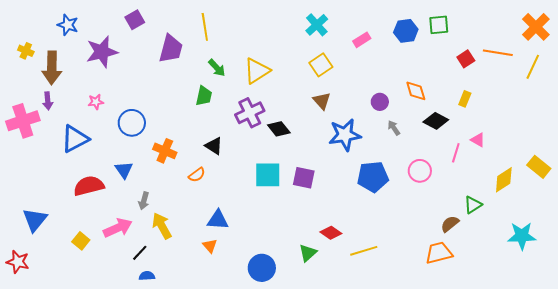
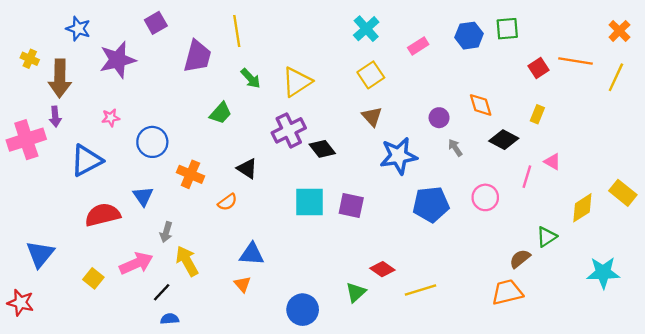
orange cross: (536, 27) -> (619, 31), size x0.7
green trapezoid: (204, 96) -> (221, 113), moved, turned 30

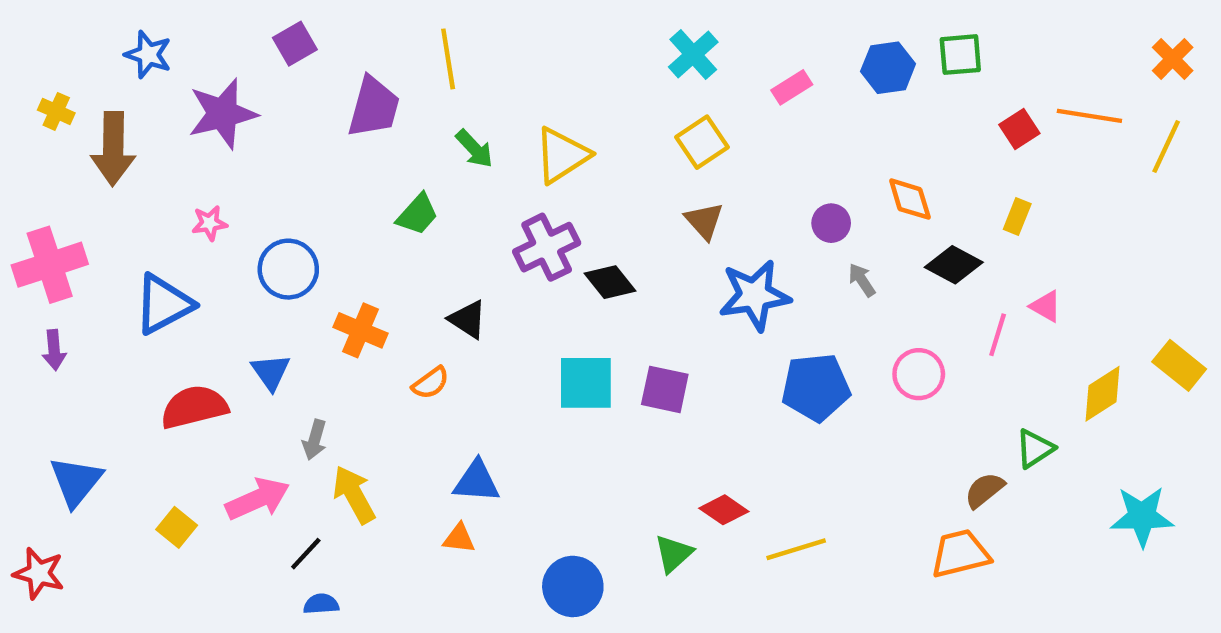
purple arrow: (55, 117) -> (54, 350), moved
orange triangle: (242, 284) -> (459, 538), turned -42

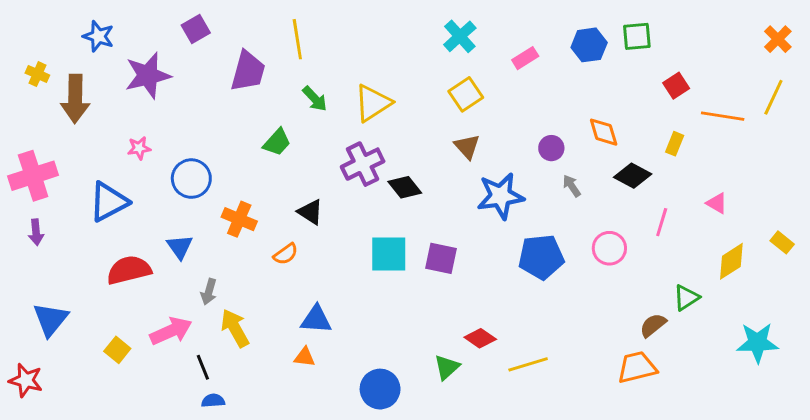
orange line: (1089, 116) -> (723, 116), moved
pink triangle: (1046, 306) -> (717, 203), moved
yellow rectangle: (1179, 365) -> (782, 242), size x0.7
black line: (306, 554) -> (203, 367), turned -65

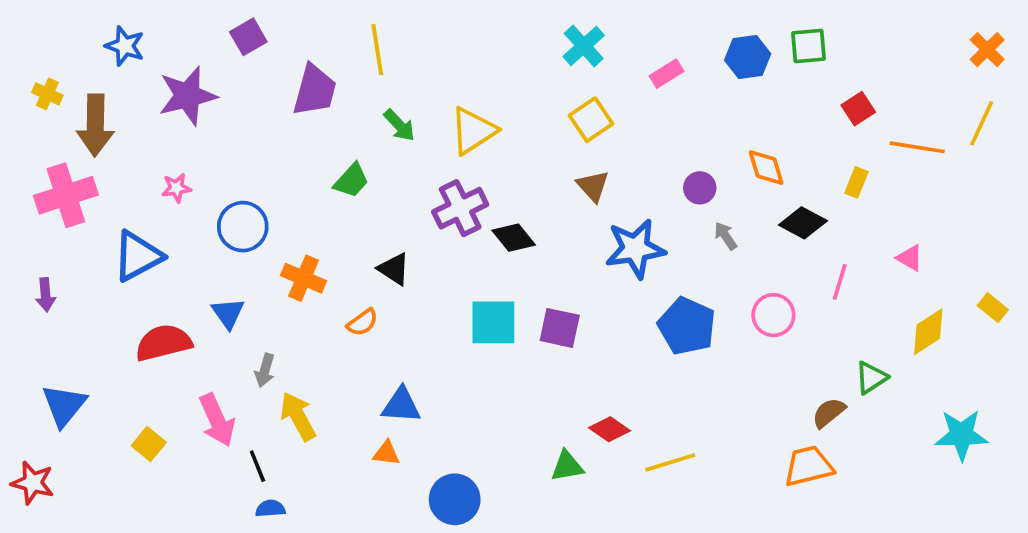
pink cross: (33, 176) -> (66, 195), moved
blue pentagon: (541, 257) -> (687, 326), turned 30
pink arrow: (171, 331) -> (217, 420), turned 90
green triangle: (447, 367) -> (567, 466), turned 32
blue circle: (380, 389) -> (455, 499), moved

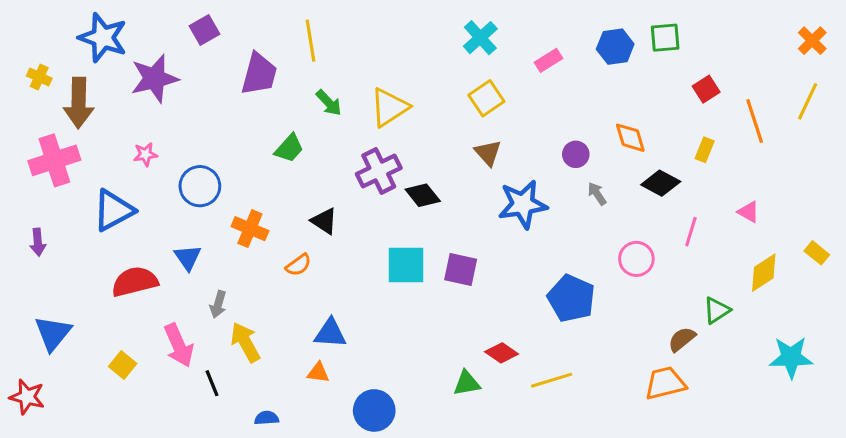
blue star: (125, 46) -> (103, 38), size x1.5
orange line: (917, 147) -> (755, 121), turned 63
blue pentagon: (687, 326) -> (571, 298), moved
blue semicircle: (270, 509) -> (267, 418), moved

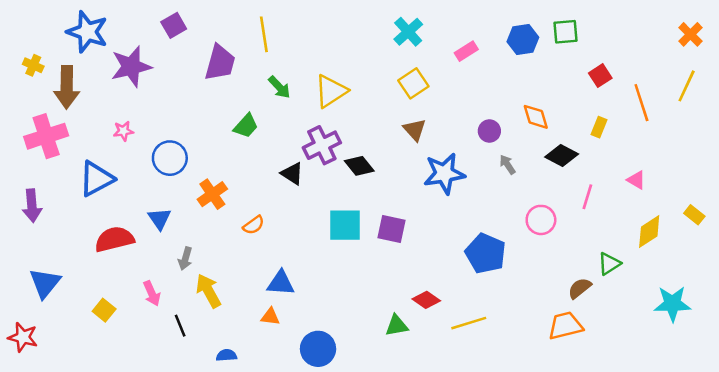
black triangle: (324, 221) -> (292, 174), moved
orange cross: (250, 229) -> (212, 194), turned 32
purple arrow: (38, 242) -> (32, 206), size x1.4
pink arrow: (179, 345) -> (152, 293), size x0.7

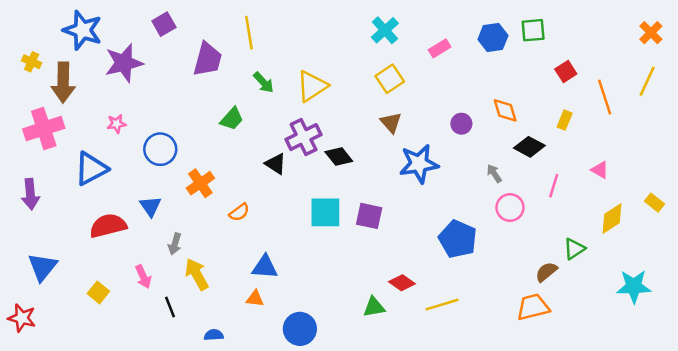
gray arrow: (507, 165) -> (494, 173), moved

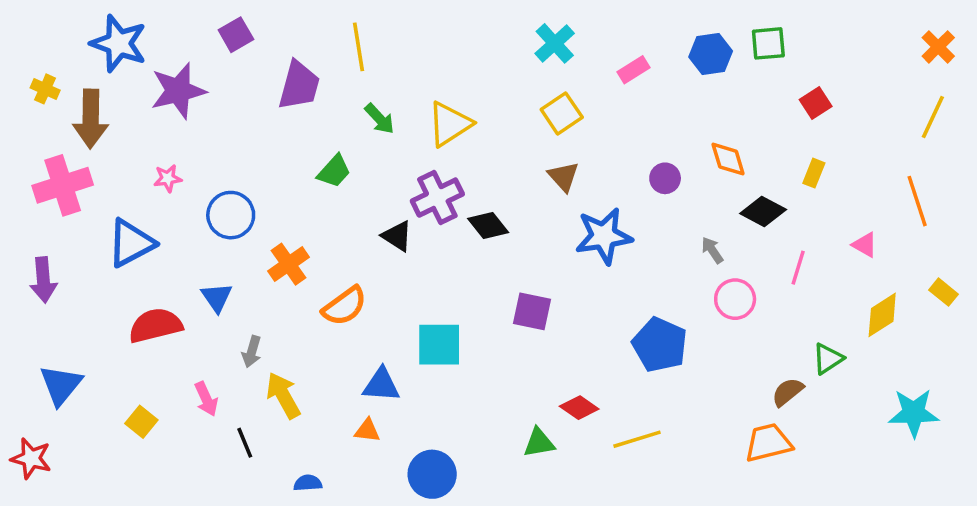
orange line: (605, 97) -> (917, 201), moved
orange semicircle: (239, 212) -> (345, 306), size x1.5
cyan square: (325, 212) -> (439, 345), moved

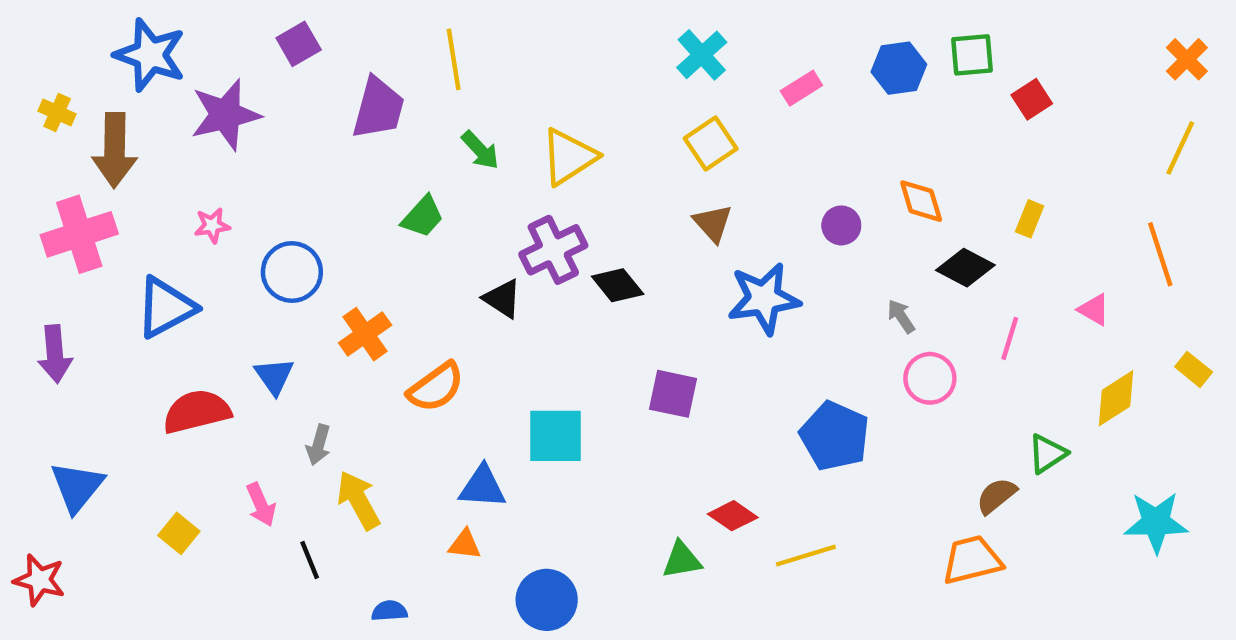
red square: (816, 103) -> (1032, 99), moved

